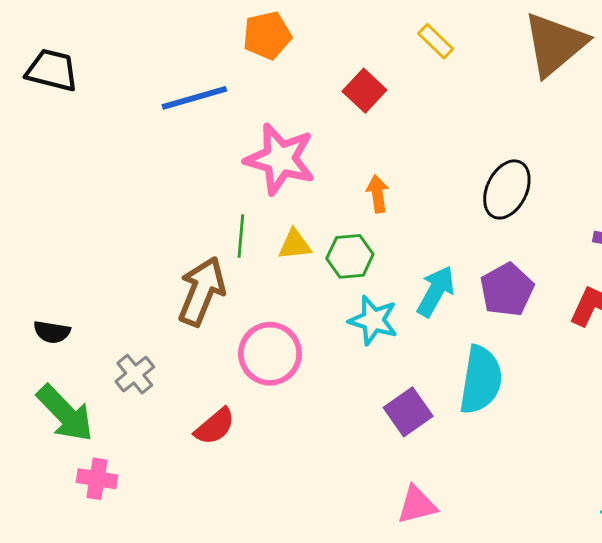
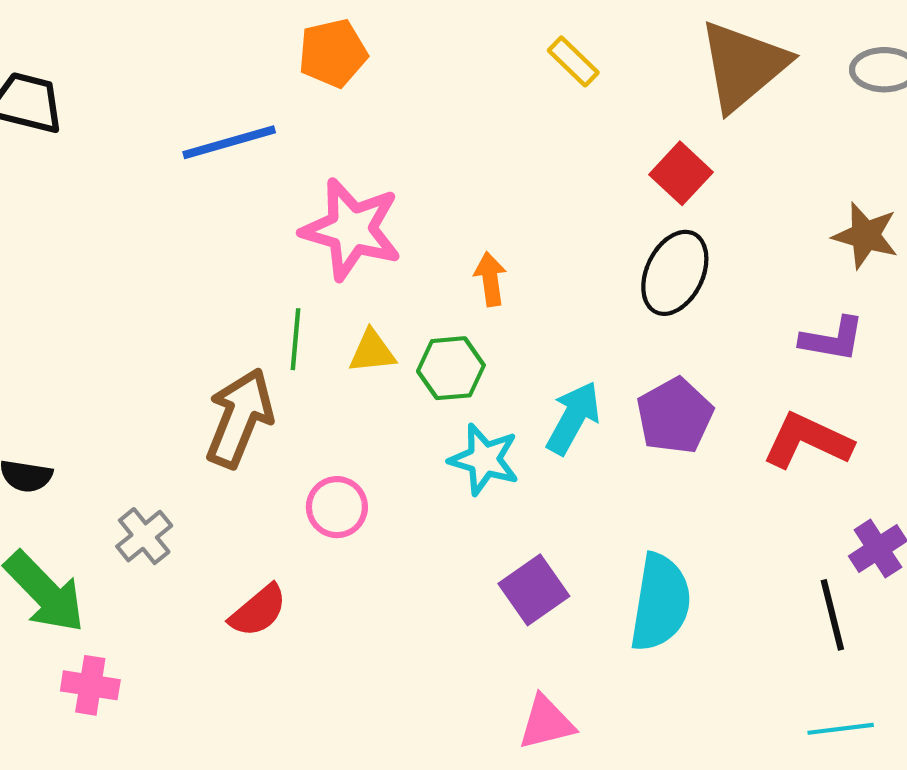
red square: (364, 91) -> (681, 173), moved
pink circle: (270, 354) -> (337, 507), size x0.7
cyan semicircle: (481, 380) -> (660, 602), moved

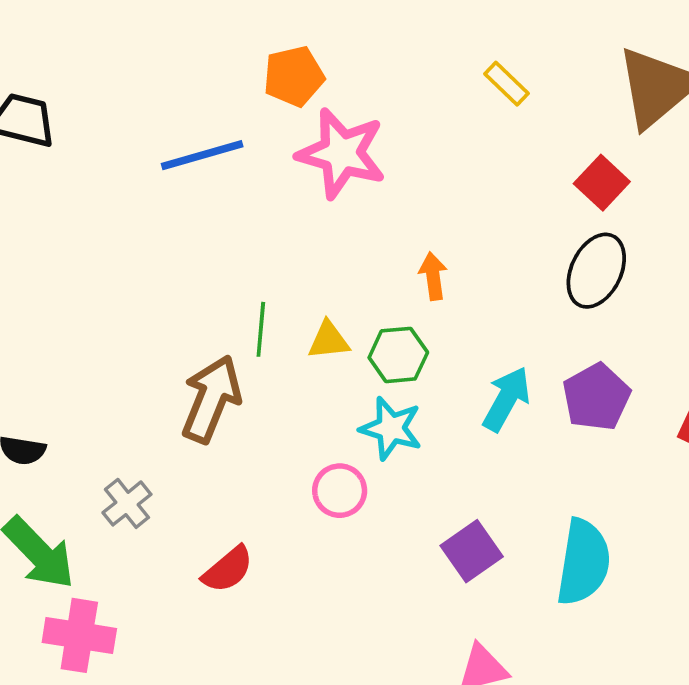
pink star: (351, 229) -> (341, 153), moved
cyan star: (484, 459) -> (391, 428), moved
pink circle: (337, 507) -> (340, 491), moved
pink cross: (90, 685) -> (79, 635), size x1.4

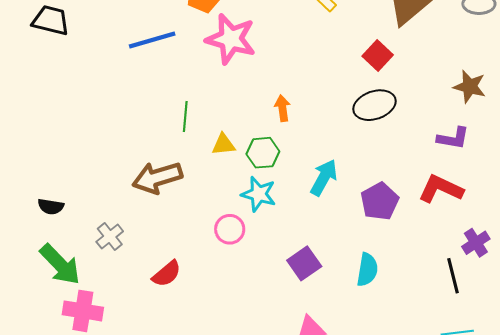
black ellipse: (596, 271) -> (374, 105), turned 45
green line: (261, 329) -> (185, 117), moved
purple pentagon: (596, 397) -> (380, 201), moved
brown arrow: (211, 399) -> (157, 178), turned -129
cyan semicircle: (583, 562) -> (367, 270), size x0.7

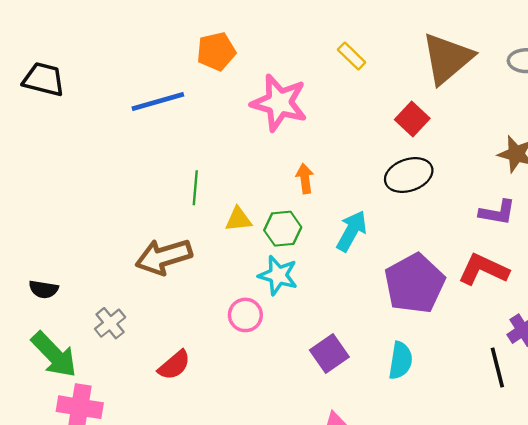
pink star: (231, 39) -> (279, 103), moved
cyan arrow: (324, 178) -> (352, 231), moved
purple pentagon: (380, 201) -> (415, 283), size x1.4

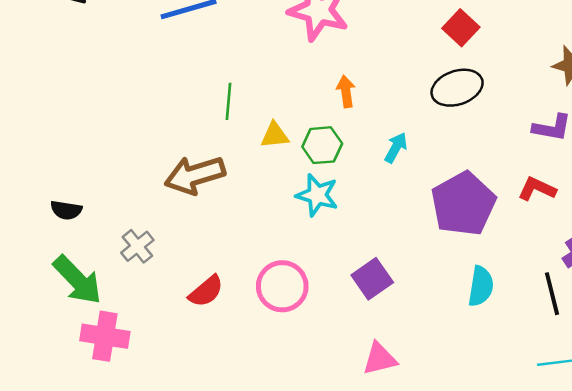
cyan arrow: (352, 231) -> (396, 148), size x0.7
red L-shape: (483, 269) -> (537, 189), size x0.7
pink circle: (245, 315) -> (282, 286), moved, size x1.4
cyan semicircle: (401, 360) -> (481, 286), moved

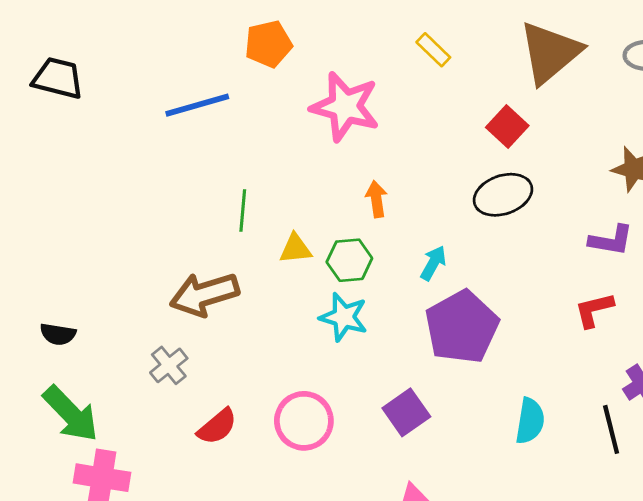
red L-shape: (537, 189) -> (594, 310), turned -39
purple pentagon: (463, 204) -> (462, 327), moved
gray cross: (137, 246) -> (169, 365), moved

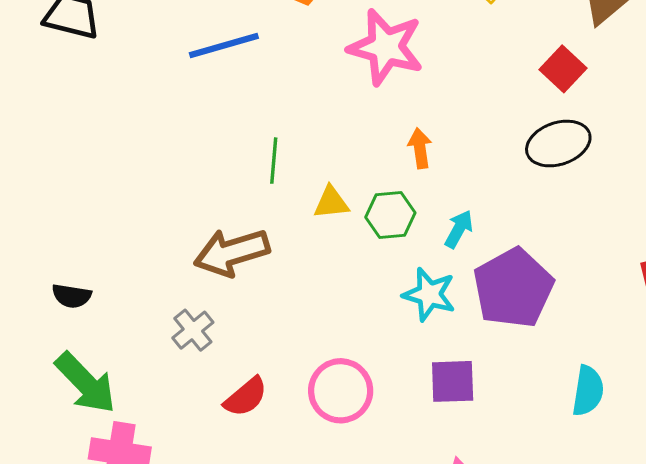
cyan arrow: (433, 263) -> (459, 229), moved
cyan star: (344, 317) -> (429, 294), moved
purple square: (406, 412) -> (453, 381), turned 33

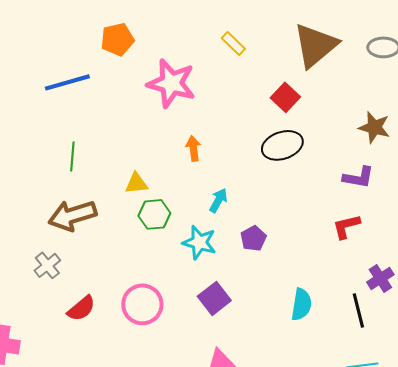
green line: (274, 161) -> (72, 156), moved
green hexagon: (390, 215) -> (154, 214), moved
purple pentagon: (513, 288) -> (253, 238), size x0.5
purple square: (453, 381) -> (214, 298), turned -36

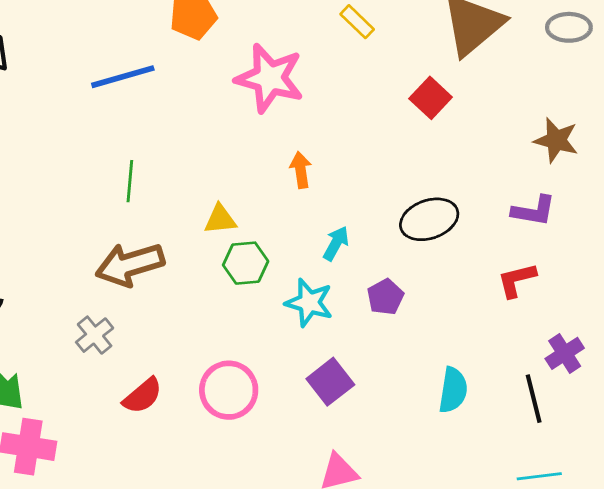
black ellipse: (282, 145) -> (429, 219), moved

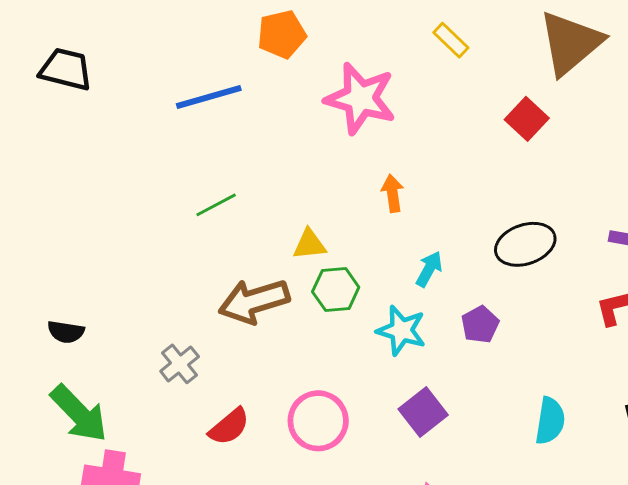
green line: (130, 181) -> (216, 205), turned 57
brown arrow: (130, 264) -> (254, 301), moved

